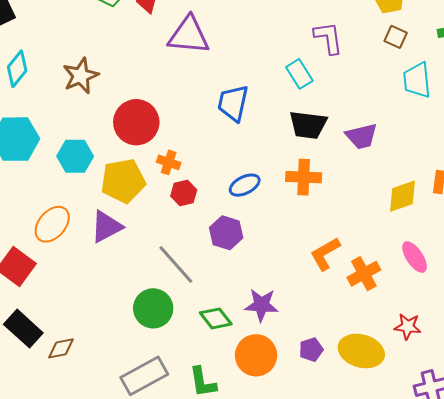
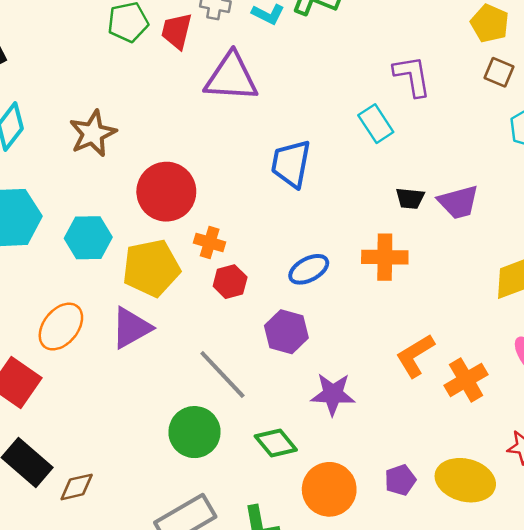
black trapezoid: (308, 125) -> (410, 198), moved, size x0.6
purple star: (261, 305) -> (333, 394), moved

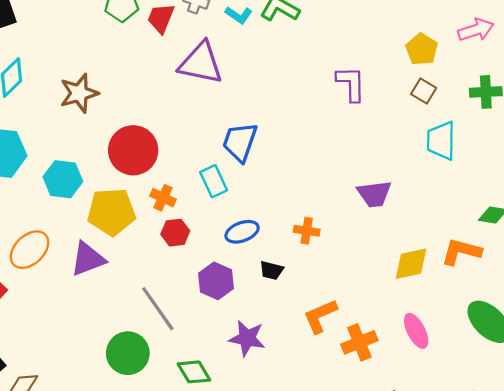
cyan rectangle: (376, 124) -> (214, 181), moved
black trapezoid: (410, 198) -> (272, 270), moved
orange cross: (385, 257) -> (307, 231), size x0.7

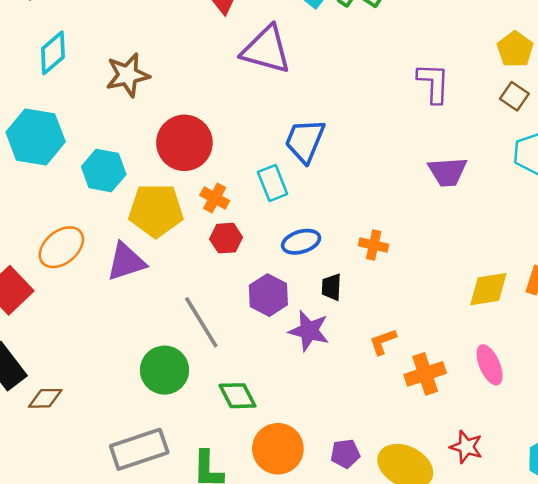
purple trapezoid: (374, 194) -> (448, 172), moved
black trapezoid: (272, 270) -> (331, 287), turned 75
orange L-shape: (320, 316) -> (383, 342), size x0.7
purple star: (247, 338) -> (309, 331), moved

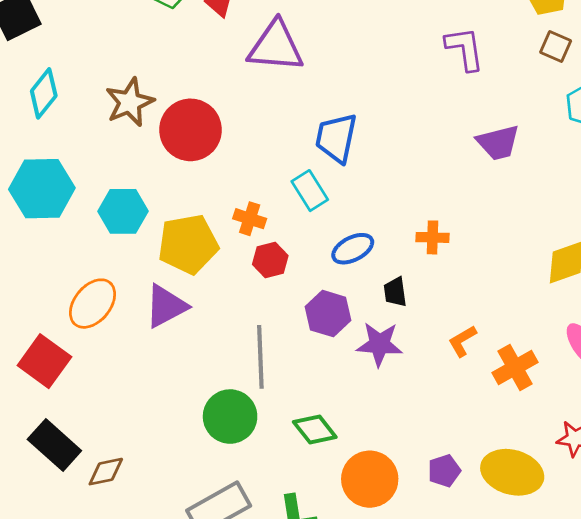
red circle: (184, 143) -> (190, 130), moved
gray line: (201, 322) -> (260, 357), turned 40

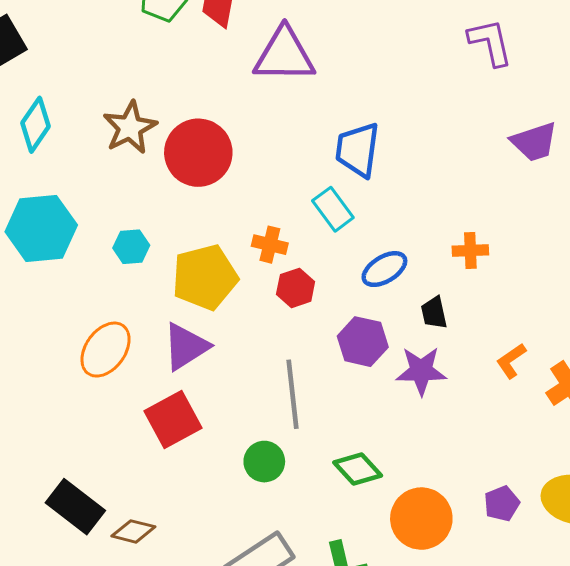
cyan hexagon: (123, 211) -> (131, 247), size x0.7
red square: (44, 361) -> (173, 420), moved, turned 30
green circle: (230, 417) -> (264, 462), size x0.7
brown diamond: (106, 472) -> (133, 531), turned 30

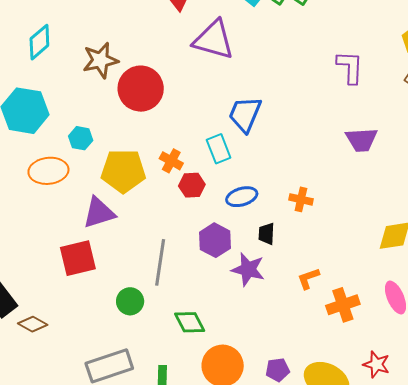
red hexagon: (296, 288) -> (192, 185), moved
orange ellipse: (106, 350) -> (48, 171), moved, turned 33

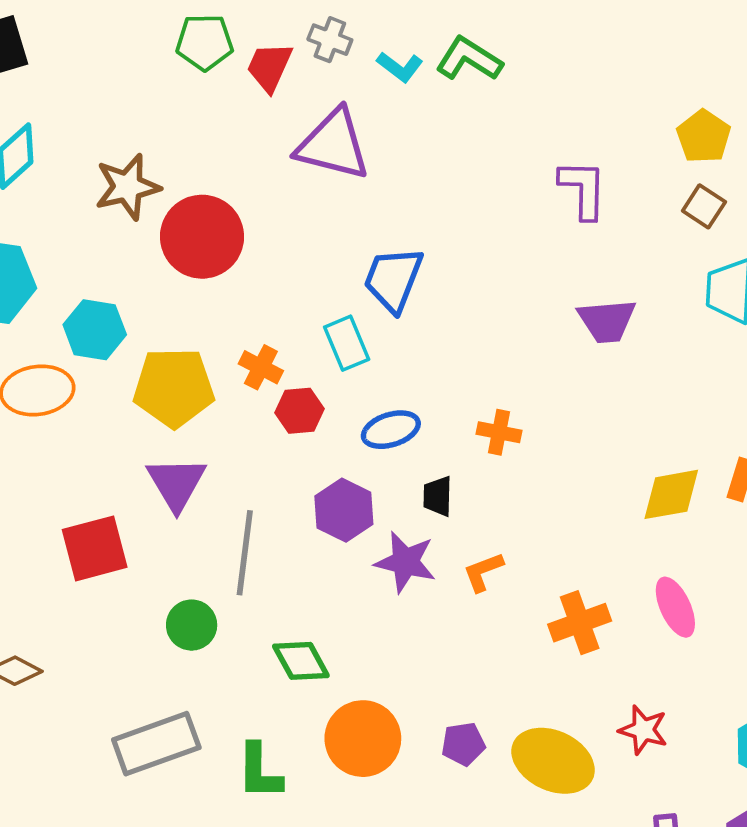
cyan hexagon: (81, 138) -> (95, 330), size x1.4
purple triangle: (99, 213) -> (176, 483), moved, turned -42
orange L-shape: (308, 278) -> (483, 572), moved

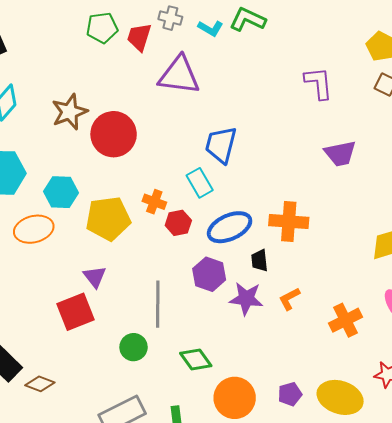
blue ellipse: (391, 430) -> (230, 227), size x1.4
orange cross: (499, 432) -> (289, 221), size x1.6
purple triangle: (176, 483) -> (95, 277), moved, size x0.7

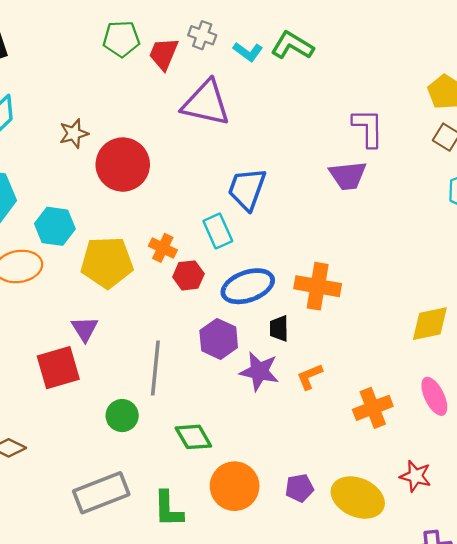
brown star: (69, 112) -> (74, 134), size x0.7
purple trapezoid: (340, 153) -> (348, 176), moved

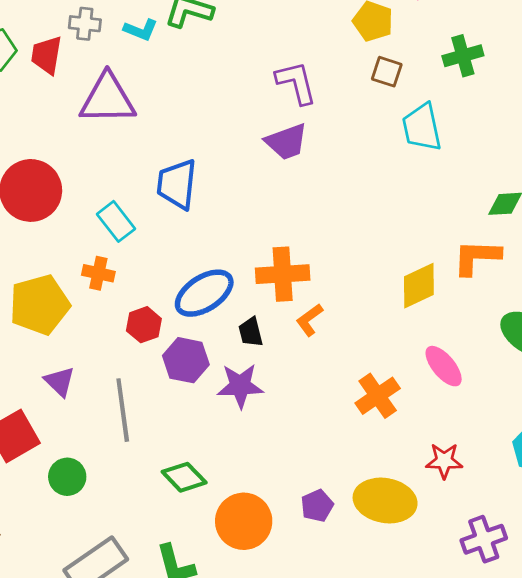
cyan rectangle: (218, 231) -> (116, 221), moved
red hexagon: (188, 275) -> (144, 325), moved
purple triangle: (85, 329) -> (60, 382), moved
orange L-shape: (310, 377) -> (309, 320), moved
green circle: (122, 416) -> (67, 477), moved

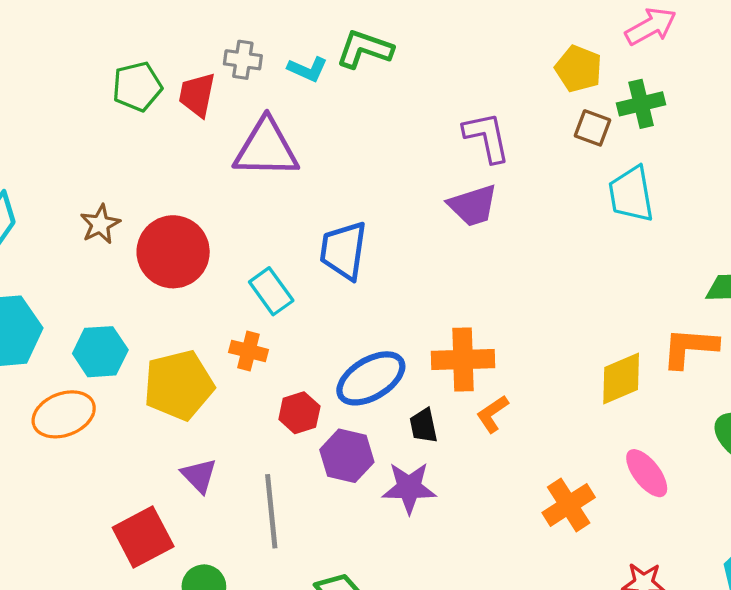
green cross: (463, 56) -> (641, 104), moved

